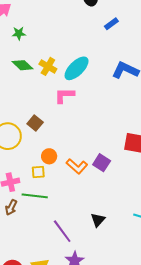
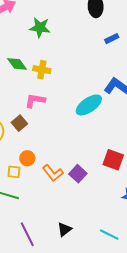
green star: (19, 33) -> (40, 28), moved, size x1.5
yellow cross: (48, 66) -> (42, 70), turned -30
cyan ellipse: (77, 68) -> (89, 105), moved
pink L-shape: (64, 95) -> (35, 100), moved

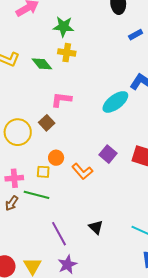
yellow cross: (42, 70) -> (67, 53), moved
purple square: (78, 174) -> (108, 154), moved
black triangle: (64, 229) -> (96, 227), turned -35

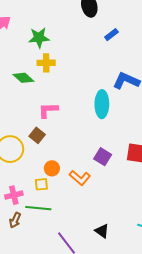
cyan ellipse: (115, 102) -> (102, 104), turned -44

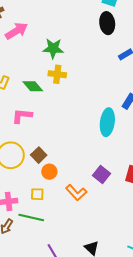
pink L-shape: (48, 110) -> (22, 116), moved
brown square: (37, 135) -> (39, 155), moved
orange circle: (52, 168) -> (49, 172), moved

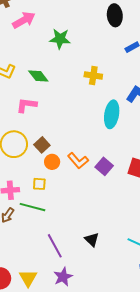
yellow cross: (57, 74) -> (93, 75), moved
orange L-shape: (76, 193) -> (78, 161), moved

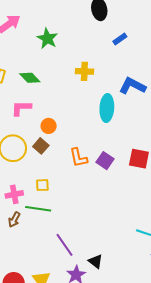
green star: (60, 39) -> (47, 38), turned 30
orange L-shape: (78, 161) -> (78, 158), turned 35
orange circle: (52, 162) -> (49, 126), moved
black triangle: (92, 240) -> (96, 261), moved

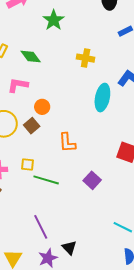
purple square: (105, 161) -> (92, 180), moved
green line: (38, 209) -> (46, 180), moved

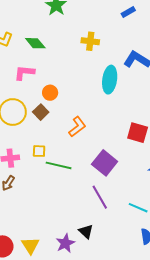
orange L-shape: (67, 143) -> (77, 127), turned -120
purple square: (92, 180) -> (105, 163), size x1.4
purple line: (41, 227) -> (100, 197), moved

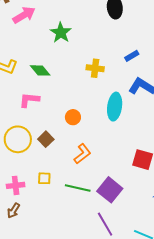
blue rectangle: (128, 12) -> (132, 56), moved
orange circle: (50, 93) -> (73, 117), moved
green line: (59, 165) -> (78, 188), moved

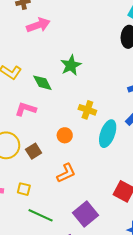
green star: (61, 33) -> (71, 65), moved
yellow cross: (95, 68) -> (87, 110), moved
green line: (78, 188) -> (41, 215), moved

